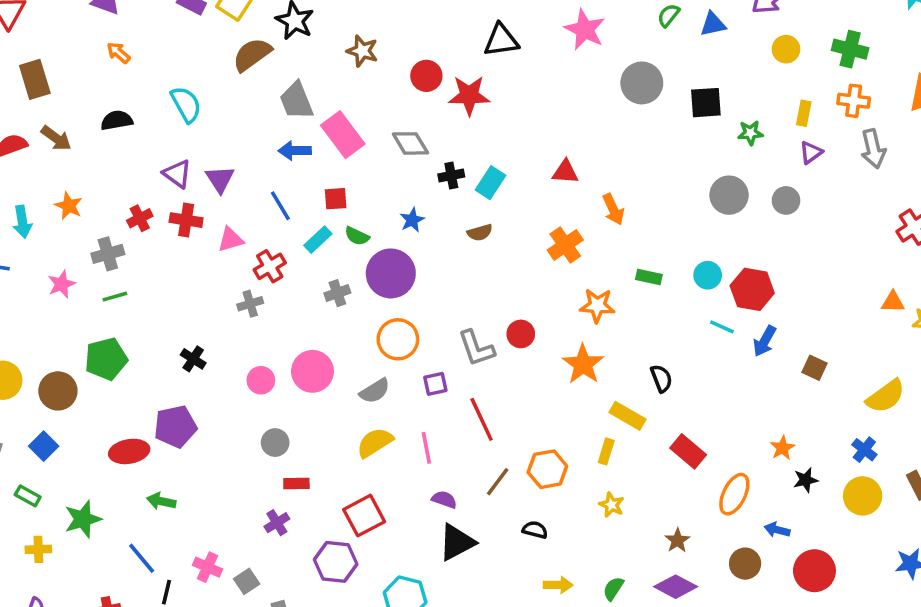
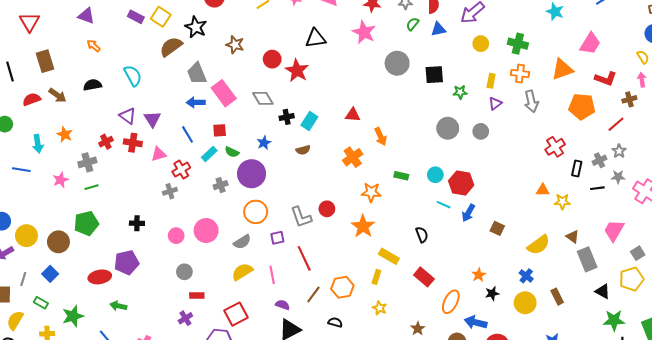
red star: (469, 95) -> (297, 70), turned 30
black cross: (193, 359) -> (137, 223), turned -32
black semicircle: (661, 378) -> (422, 235), moved
blue arrow: (777, 530) -> (476, 322), size x1.5

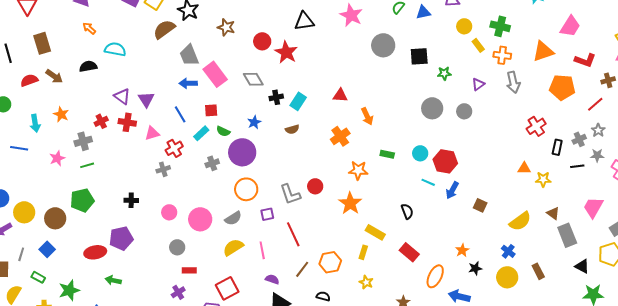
cyan semicircle: (133, 76) -> (115, 49), moved, turned -50
yellow rectangle: (491, 81) -> (478, 45), moved, turned -48
pink circle: (206, 230) -> (200, 219), moved

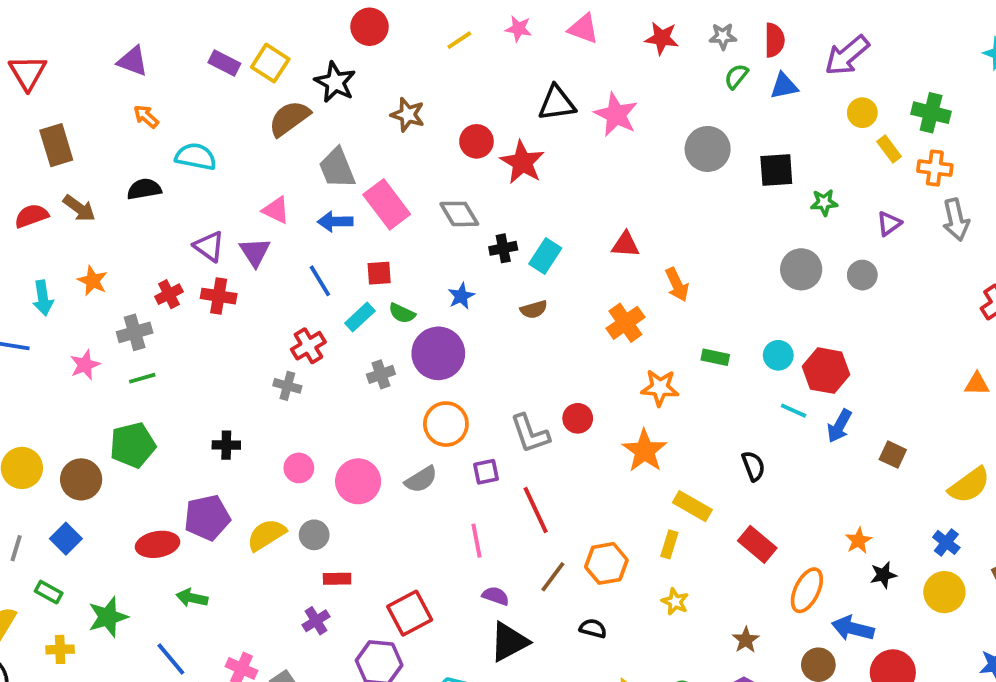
pink star: (351, 15) -> (616, 115), moved
pink triangle: (152, 133) -> (276, 210), moved, turned 42
gray cross: (163, 169) -> (287, 386), turned 32
yellow semicircle: (233, 247) -> (266, 535), moved

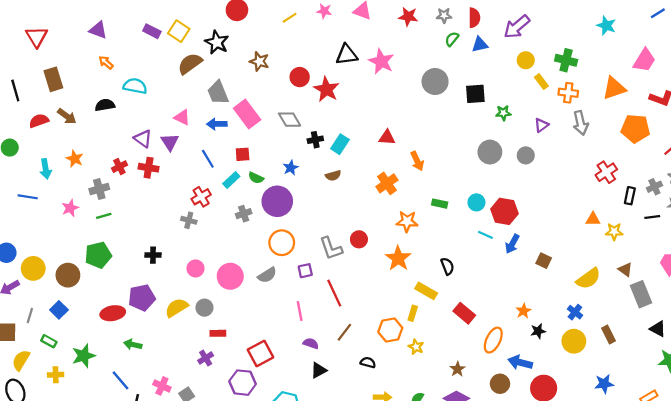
black semicircle: (753, 466) -> (447, 266), moved
orange hexagon: (606, 563) -> (390, 330), moved
black triangle: (509, 642) -> (319, 370), size x0.7

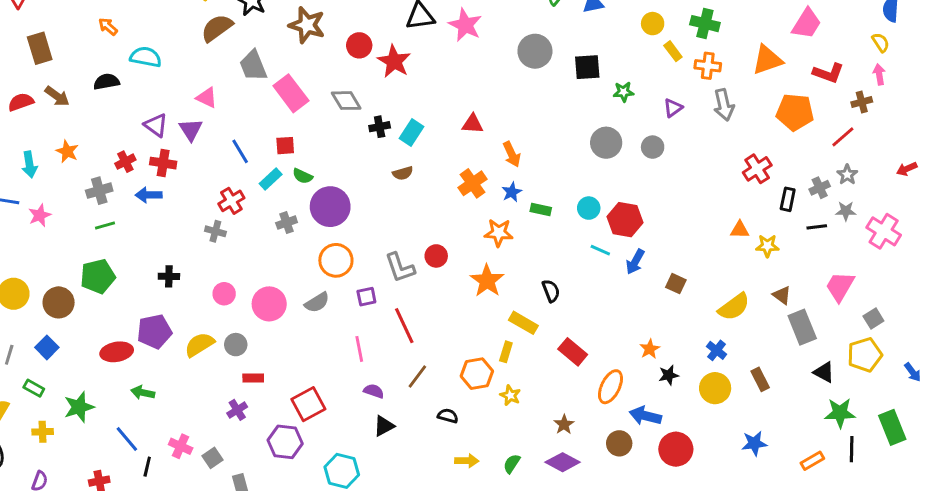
brown star: (259, 61) -> (307, 25), size x1.4
blue arrow: (217, 124) -> (149, 195), moved
blue star: (291, 168) -> (512, 192), moved
pink star: (70, 208) -> (40, 215), moved

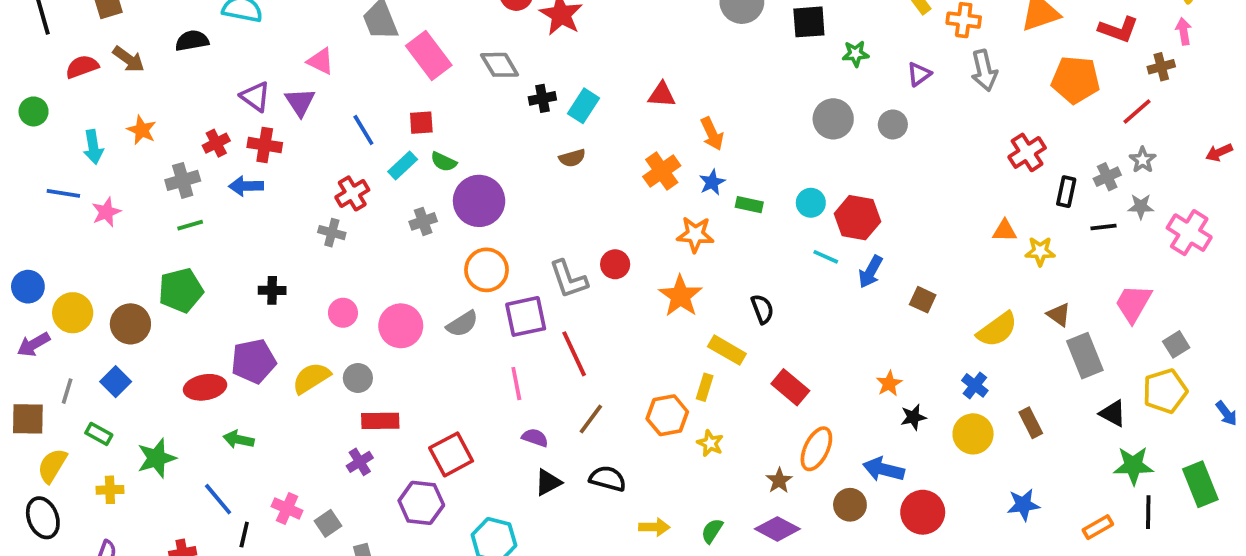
purple square: (366, 297) -> (526, 316), size x1.6
red rectangle: (253, 378) -> (380, 421), size x1.4
orange ellipse: (610, 387) -> (816, 449), moved
black semicircle: (448, 416) -> (608, 479), moved, size x1.4

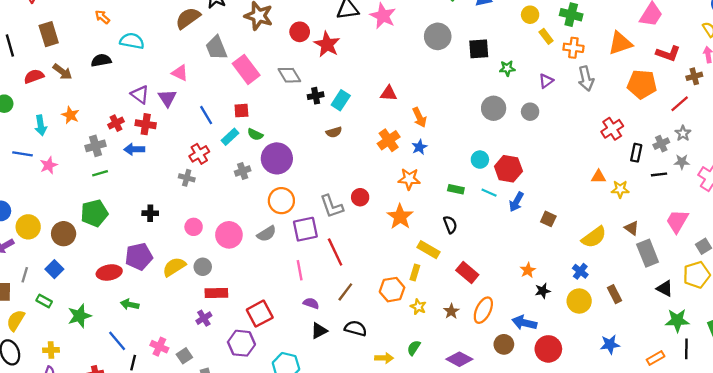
green rectangle: (749, 205) -> (456, 189), moved
brown star: (779, 481) -> (451, 311), moved
yellow cross: (110, 490) -> (51, 350), moved
green semicircle: (712, 531) -> (414, 348), moved

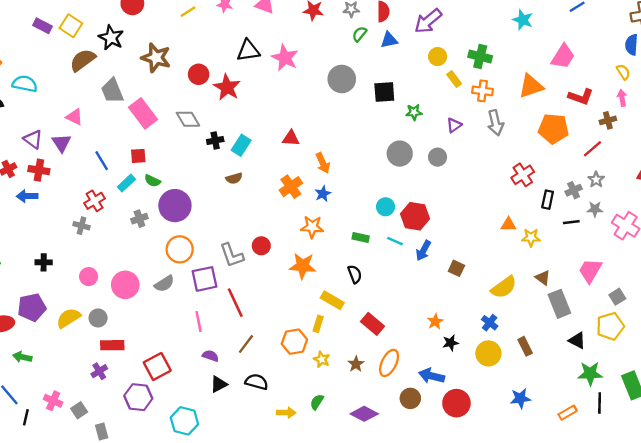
orange star: (400, 217) -> (303, 266), turned -30

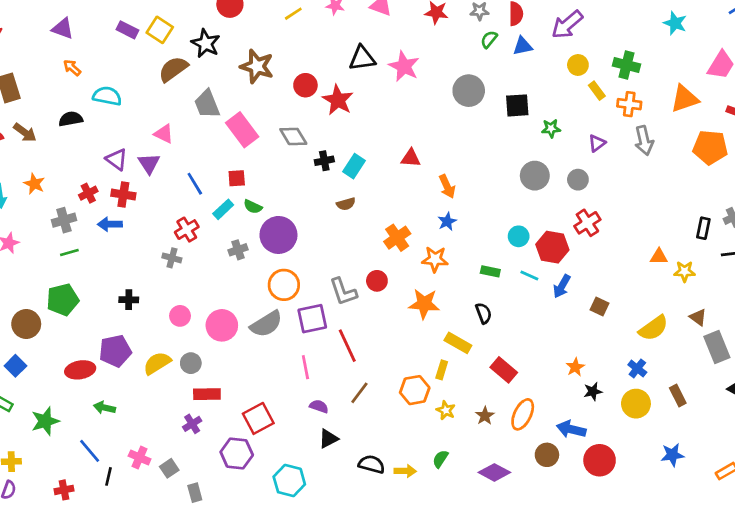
red cross: (523, 175) -> (587, 223), moved
orange cross: (291, 187) -> (397, 238), moved
gray semicircle: (164, 284) -> (266, 324), size x1.4
black semicircle: (257, 382) -> (372, 464), moved

